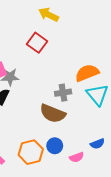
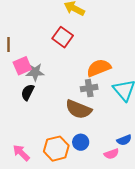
orange semicircle: (87, 73) -> (99, 68), moved
pink semicircle: (77, 157) -> (111, 154), moved

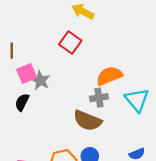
gray star: (35, 72) -> (40, 80), turned 30
black semicircle: (28, 92) -> (22, 102), moved

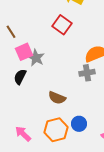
brown line: (12, 51) -> (11, 32), turned -32
brown semicircle: (87, 121) -> (57, 98), moved, size x0.7

